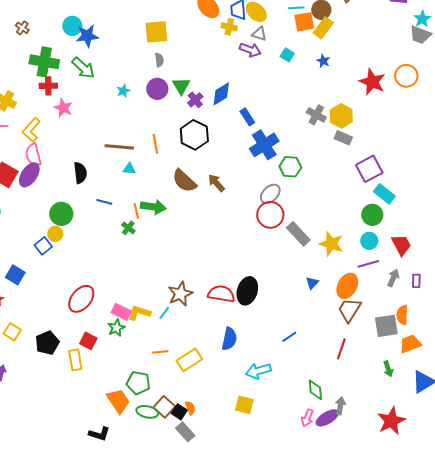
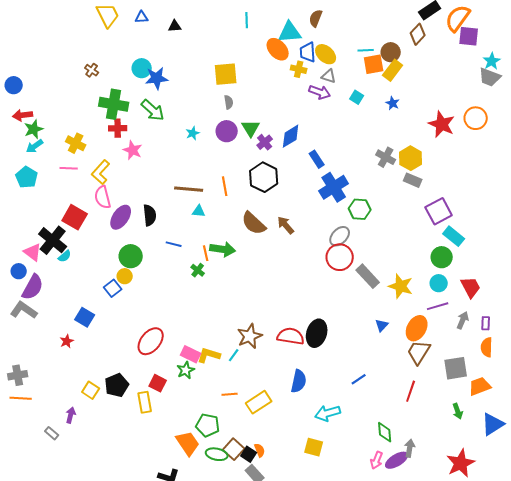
purple ellipse: (29, 175) -> (121, 217), moved
orange semicircle: (402, 315) -> (487, 347), moved
yellow square: (12, 332) -> (91, 390), moved

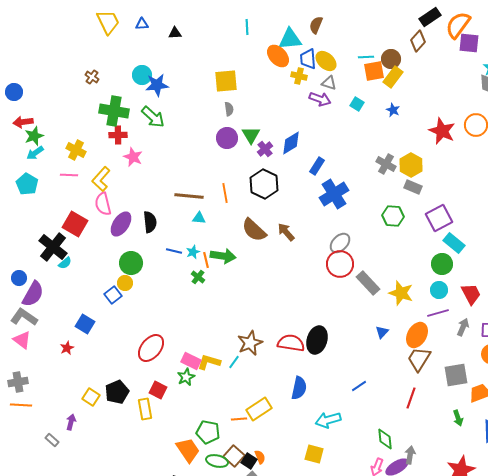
cyan star: (193, 133) -> (193, 252), moved
blue rectangle: (317, 159) -> (317, 166), turned 66
green hexagon: (360, 209) -> (393, 216), moved
pink triangle: (33, 252) -> (22, 340), moved
orange line: (230, 394) -> (239, 419), moved

